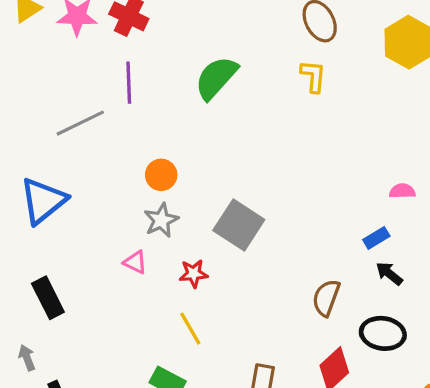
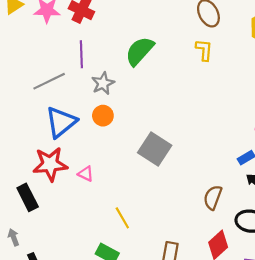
blue triangle: (43, 201) -> (61, 122), moved
gray star: (161, 220) -> (103, 83), moved
red star: (194, 274) -> (50, 164), moved, size x1.8

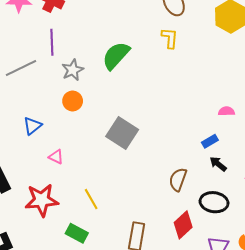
green semicircle: (140, 51) -> (116, 56), moved
blue triangle: (61, 122) -> (32, 126), moved, size x0.6
red star: (50, 164) -> (42, 200), moved

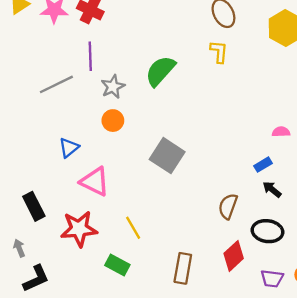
pink triangle: (56, 157) -> (95, 181), size x1.8

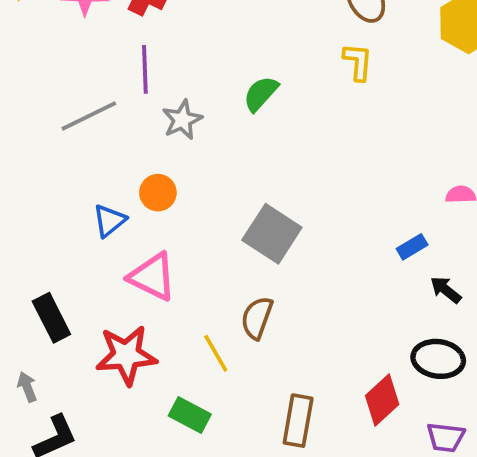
green semicircle: (160, 71) -> (261, 94), size x0.7
orange circle: (113, 121) -> (158, 193), moved
blue rectangle: (263, 165) -> (412, 247), moved
brown semicircle: (228, 206) -> (257, 318), moved

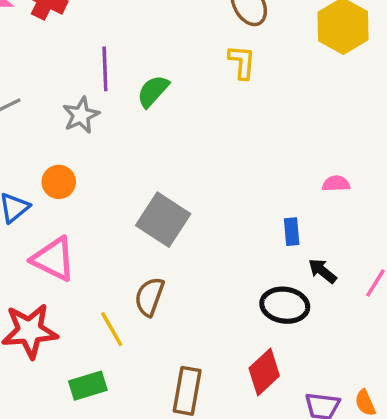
purple line: (145, 69) -> (105, 69), moved
blue rectangle: (412, 247) -> (292, 232), turned -64
black ellipse: (438, 359) -> (285, 305), moved
green rectangle: (190, 415) -> (88, 386), turned -45

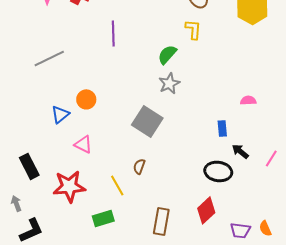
green semicircle: (153, 91) -> (167, 54), moved
gray star: (81, 115) -> (169, 83), moved
pink triangle: (54, 259) -> (83, 144), size x0.7
brown semicircle: (149, 297) -> (139, 166), size x0.7

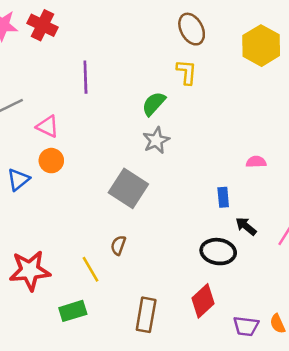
pink triangle: (83, 144) -> (47, 126), moved

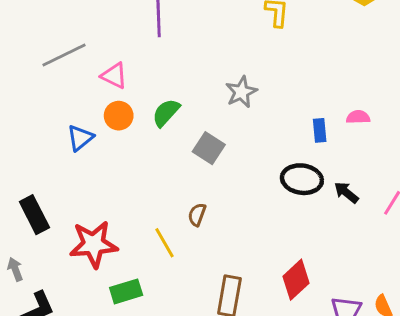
green semicircle: (154, 104) -> (166, 113), moved
gray square: (128, 188) -> (209, 148), size x0.7
blue rectangle: (223, 197) -> (320, 130), moved
black ellipse: (218, 252) -> (302, 179), moved
green rectangle: (73, 311) -> (126, 291), moved

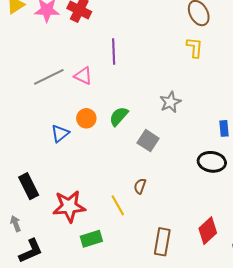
pink triangle: (114, 76) -> (83, 76), moved

